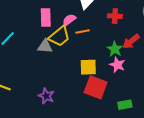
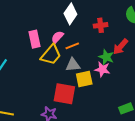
gray triangle: (45, 46) -> (73, 65), moved
pink star: (117, 65) -> (102, 69), moved
red square: (96, 87) -> (64, 94), moved

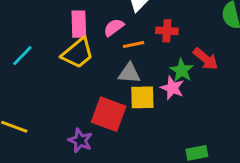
red cross: (101, 25) -> (167, 31), moved
red arrow: (120, 47) -> (206, 59), turned -102
yellow trapezoid: (51, 55) -> (78, 53), moved

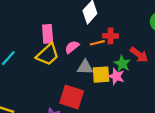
pink semicircle: (114, 27) -> (72, 47), moved
orange line: (134, 45) -> (97, 43), moved
yellow square: (142, 97) -> (101, 75), moved

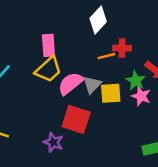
pink semicircle: (72, 47) -> (71, 83), moved, size x1.5
gray triangle: (85, 67) -> (92, 85), turned -49
pink star: (116, 76) -> (141, 96), moved

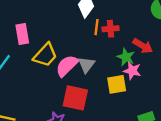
pink rectangle: (48, 45) -> (22, 34), moved
orange line: (106, 56) -> (96, 27), moved, turned -63
yellow square: (111, 93) -> (117, 84), moved

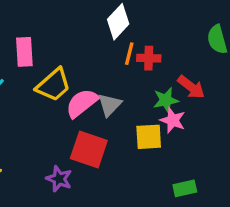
green star: (126, 57) -> (166, 100), turned 30

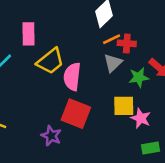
orange line: (129, 54) -> (112, 39), turned 48
pink semicircle: (82, 103) -> (72, 77), turned -48
gray triangle: (110, 105) -> (113, 63), moved
pink star: (173, 120) -> (141, 118), moved

